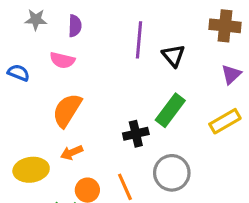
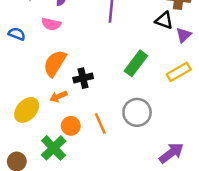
black triangle: (173, 56) -> (164, 20), moved, turned -30
black cross: (136, 134) -> (83, 78), moved
yellow ellipse: (31, 170) -> (27, 110), turned -40

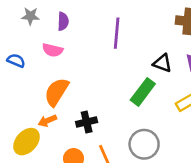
black triangle: (164, 20) -> (162, 63), moved
black cross: (83, 78) -> (87, 122), moved
orange arrow: (59, 96) -> (47, 121), moved

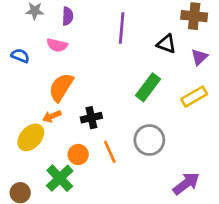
black triangle: (162, 63) -> (166, 44), moved

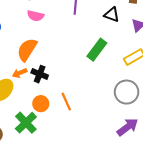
pink semicircle: (57, 45) -> (35, 16), moved
black cross: (91, 118) -> (40, 74), moved, turned 35
gray circle: (149, 140) -> (127, 92), moved

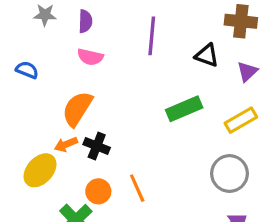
green rectangle: (97, 50) -> (184, 109), turned 30

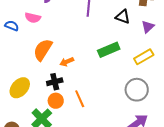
pink semicircle: (90, 57) -> (33, 18), moved
orange arrow: (66, 144) -> (67, 62), moved
black cross: (97, 146) -> (55, 82), moved, turned -35

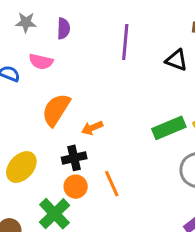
green rectangle: (109, 50) -> (169, 128), moved

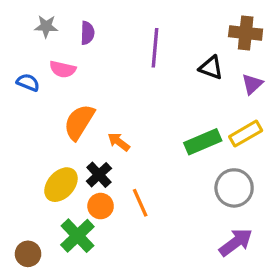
orange arrow: (92, 128) -> (119, 142), turned 60
black cross: (74, 158) -> (99, 175), turned -30
yellow ellipse: (21, 167) -> (61, 185), moved

